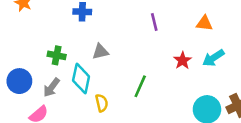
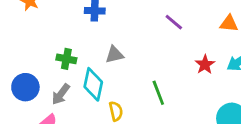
purple line: (154, 22) -> (174, 22), turned -36
green line: (140, 86) -> (158, 93), turned -45

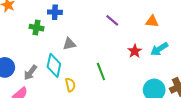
green cross: (66, 59) -> (36, 28), moved

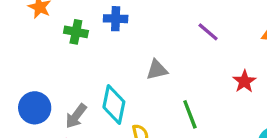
green cross: (36, 28) -> (76, 32), moved
gray triangle: (69, 44) -> (157, 70), moved

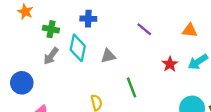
blue cross: (116, 19) -> (88, 19), moved
cyan diamond: (114, 105) -> (78, 48), moved
gray arrow: (76, 116) -> (51, 56), moved

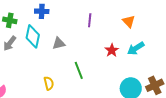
purple line: (144, 29) -> (90, 20), turned 56
orange triangle: (190, 30) -> (129, 21), turned 40

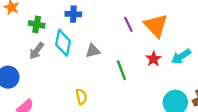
purple line: (90, 20) -> (128, 24), turned -32
orange triangle: (129, 21) -> (156, 26), moved, size x1.6
green line: (79, 70) -> (121, 70), moved

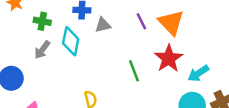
gray triangle: (93, 51) -> (103, 25), moved
cyan arrow: (181, 57) -> (198, 73), moved
red star: (154, 59) -> (169, 58), size x1.6

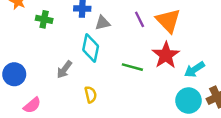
cyan diamond: (71, 41) -> (91, 48), moved
gray arrow: (42, 50) -> (64, 69), moved
green line: (134, 71) -> (132, 67), turned -54

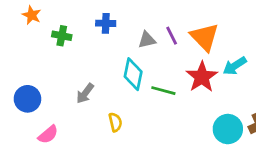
gray triangle: (103, 23) -> (147, 40), moved
cyan diamond: (91, 48) -> (133, 74), moved
cyan arrow: (194, 69) -> (235, 66), moved

